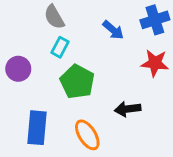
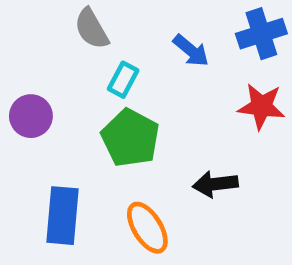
cyan rectangle: (60, 47) -> (123, 80), moved

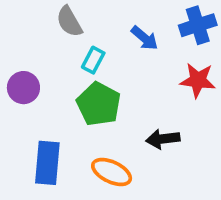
orange ellipse: (147, 228) -> (112, 172), turned -33

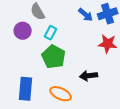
blue arrow: (145, 38) -> (86, 15), moved
purple circle: (23, 88) -> (23, 31), moved

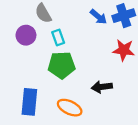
cyan rectangle: (51, 33) -> (58, 37), turned -48
green pentagon: (54, 57) -> (62, 65), turned -30

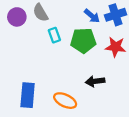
purple circle: (26, 35) -> (17, 17), moved
green pentagon: (62, 65) -> (83, 41), moved

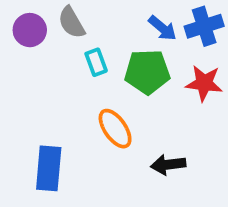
black arrow: (95, 81) -> (168, 165), moved
orange ellipse: (65, 101) -> (115, 129), moved, turned 30

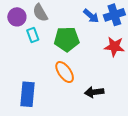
cyan rectangle: (96, 62) -> (33, 35), moved
green pentagon: (147, 72) -> (67, 39), moved

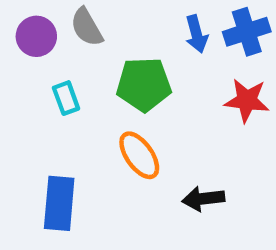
blue arrow: (91, 16) -> (196, 34), turned 35
cyan rectangle: (33, 35) -> (66, 98), moved

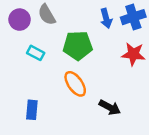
cyan rectangle: (66, 98) -> (36, 53), turned -42
black arrow: (203, 199) -> (110, 107), turned -145
blue rectangle: (59, 203) -> (32, 110), size x0.7

